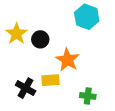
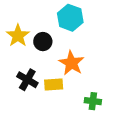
cyan hexagon: (87, 17) -> (70, 18), moved
black cross: (26, 88) -> (27, 80), moved

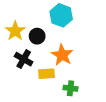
black cross: (27, 80) -> (24, 59), moved
green cross: (93, 101) -> (70, 88), moved

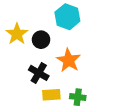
black cross: (24, 59) -> (39, 73), moved
yellow rectangle: (47, 74) -> (51, 95), moved

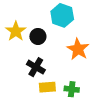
orange star: (69, 60) -> (78, 49), moved

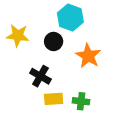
yellow star: (16, 31) -> (18, 36), turned -30
black circle: (38, 36) -> (54, 41), moved

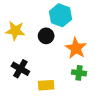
black cross: (40, 76) -> (20, 69), moved
green cross: (81, 101) -> (79, 73), moved

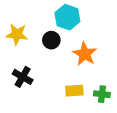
green cross: (79, 73) -> (102, 94), moved
yellow rectangle: (46, 85) -> (74, 91), moved

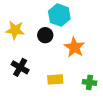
yellow rectangle: (74, 91) -> (55, 79), moved

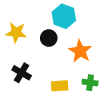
green cross: (89, 82) -> (90, 83), moved

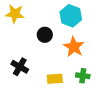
cyan hexagon: (64, 16) -> (71, 16), moved
yellow star: (16, 33) -> (15, 14), moved

